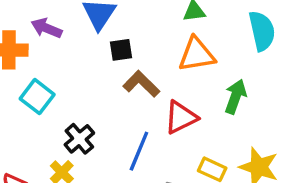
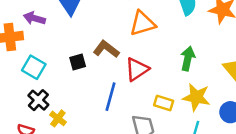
black square: (121, 50) -> (78, 62), moved
green arrow: (235, 97) -> (188, 59), moved
black cross: (79, 139) -> (38, 100), moved

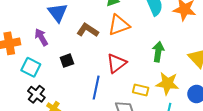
purple arrow: (34, 18) -> (41, 37), moved, turned 48
brown L-shape: (106, 49) -> (88, 30), moved

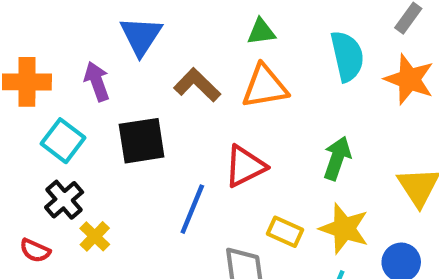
black square: (67, 61) -> (142, 141), size x1.6

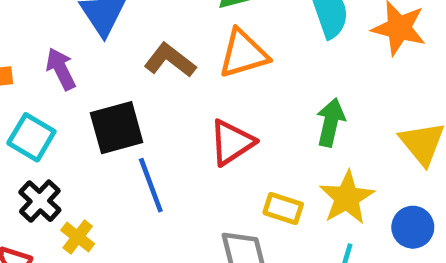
blue line: (192, 209) -> (151, 185), moved, turned -36
yellow star: (344, 228) -> (347, 198), turned 30

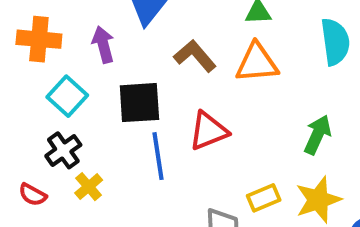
red triangle: (232, 142) -> (208, 131), moved
yellow rectangle: (283, 208) -> (264, 198), turned -52

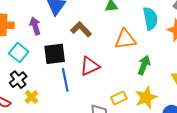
orange triangle: (257, 63) -> (125, 39), moved

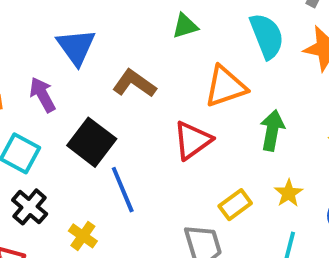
black square: (55, 54) -> (92, 142), turned -35
red triangle: (90, 66) -> (192, 140), moved
yellow cross: (32, 97) -> (83, 236), moved
yellow star: (146, 97) -> (289, 193), size x0.6

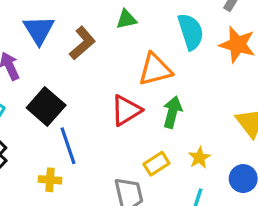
brown L-shape: (134, 83) -> (82, 43), moved, turned 100
green arrow: (272, 130) -> (172, 112), moved
yellow cross: (83, 236) -> (50, 180), moved, turned -35

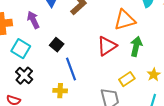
black square: (46, 106) -> (57, 45), size x0.6

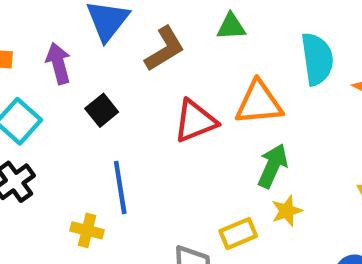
black square: (57, 45) -> (102, 110), moved
red triangle: (107, 46) -> (195, 121), moved
yellow star: (154, 75) -> (287, 211), moved

